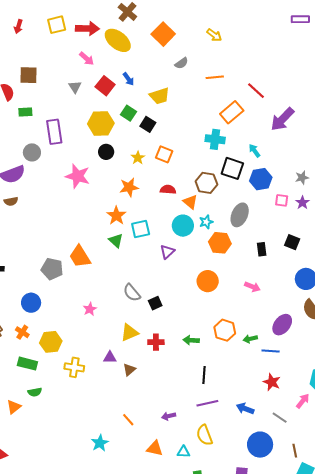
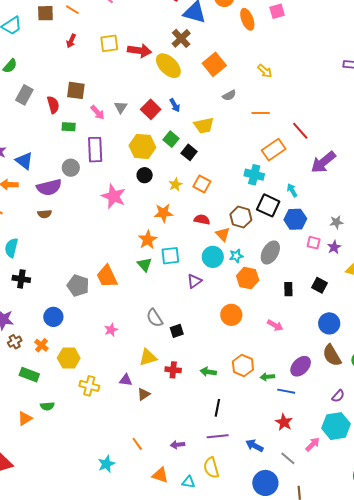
pink arrow: (87, 59) -> (97, 112), moved
green rectangle: (27, 364) -> (29, 375), moved

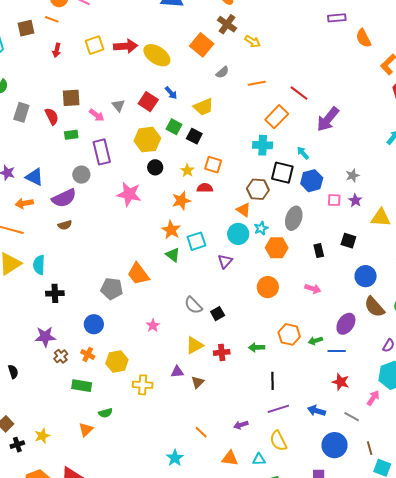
brown cross: (181, 38) -> (227, 24), moved
red semicircle: (202, 220) -> (205, 188), moved

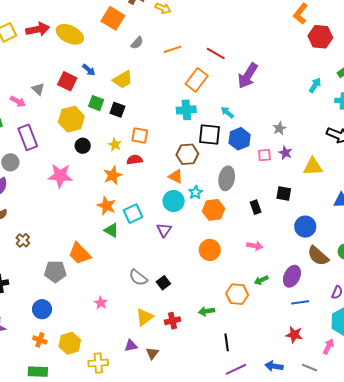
green arrow: (315, 341) -> (261, 280), moved
blue line: (337, 351) -> (300, 302), moved
brown cross: (61, 356) -> (23, 240), moved

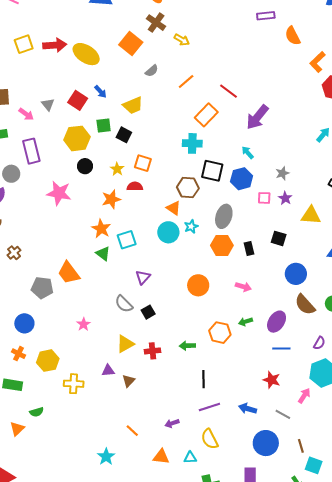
orange line: (173, 49) -> (186, 82), turned -30
green square: (96, 103) -> (104, 125), turned -35
cyan arrow: (227, 112) -> (248, 152), moved
orange hexagon: (213, 210) -> (222, 245), moved
purple triangle: (164, 230) -> (143, 277), moved

